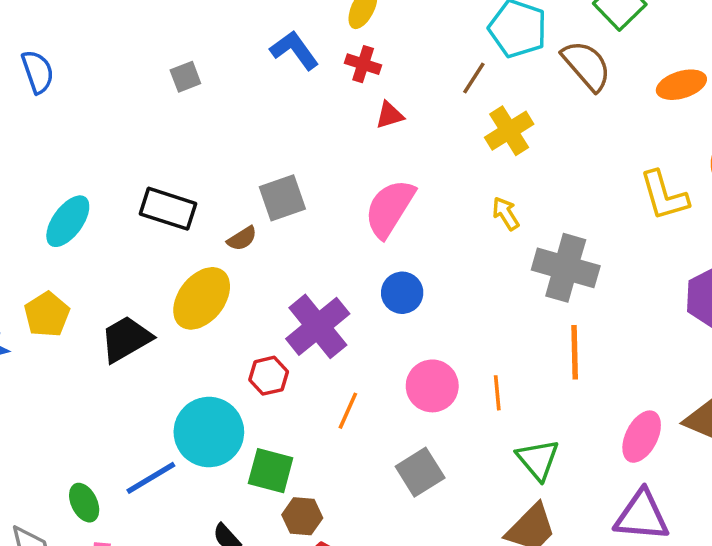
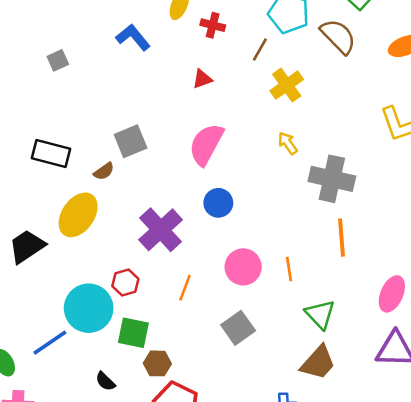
red cross: (363, 64) -> (213, 25), moved
red hexagon: (269, 376) -> (125, 283), moved

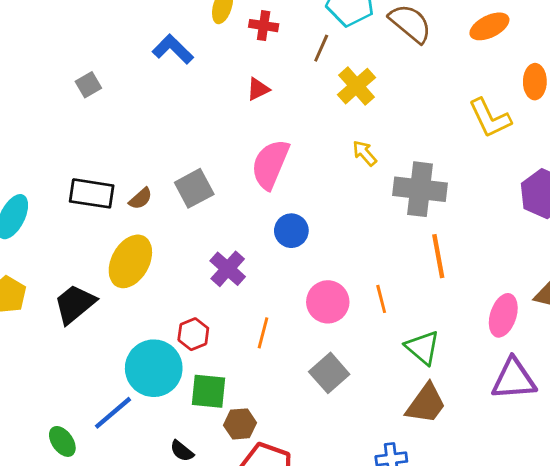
gray square: (131, 141) -> (194, 188), moved
brown semicircle: (104, 171) -> (141, 199), moved
purple cross: (161, 230) -> (228, 269), size x0.7

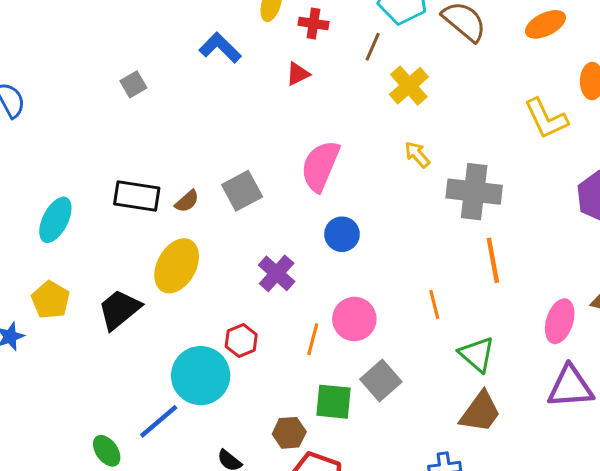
red triangle: (258, 89) -> (298, 74), moved
pink circle: (328, 302) -> (354, 319), moved
green square: (208, 391) -> (333, 402), moved

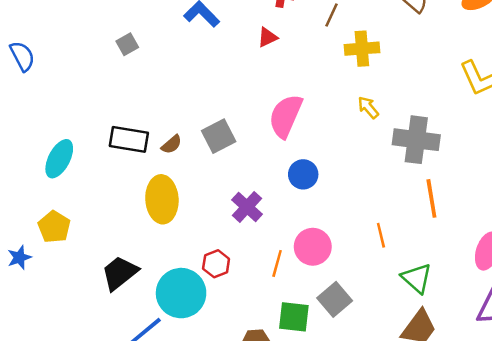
yellow cross: (409, 86) -> (362, 49), turned 36
yellow ellipse: (177, 266) -> (162, 199), turned -33
black trapezoid: (119, 310) -> (120, 273), moved

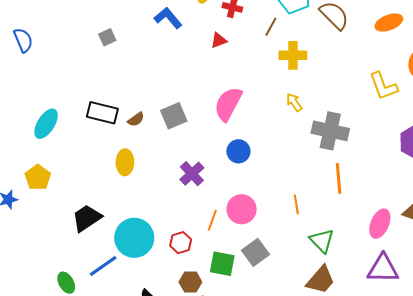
yellow ellipse: (162, 199) -> (125, 162), size x0.7
red hexagon: (216, 264) -> (181, 243), moved

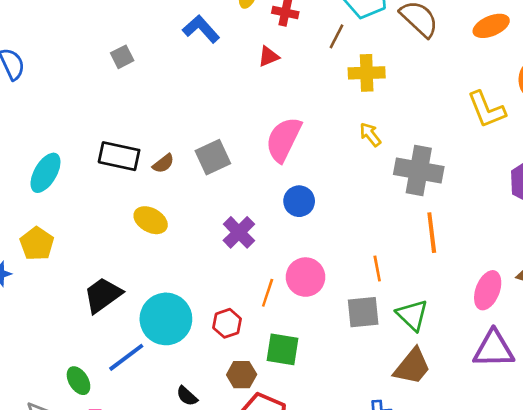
yellow ellipse: (125, 162) -> (151, 220), turned -60
gray square: (256, 252) -> (363, 312), moved, turned 32

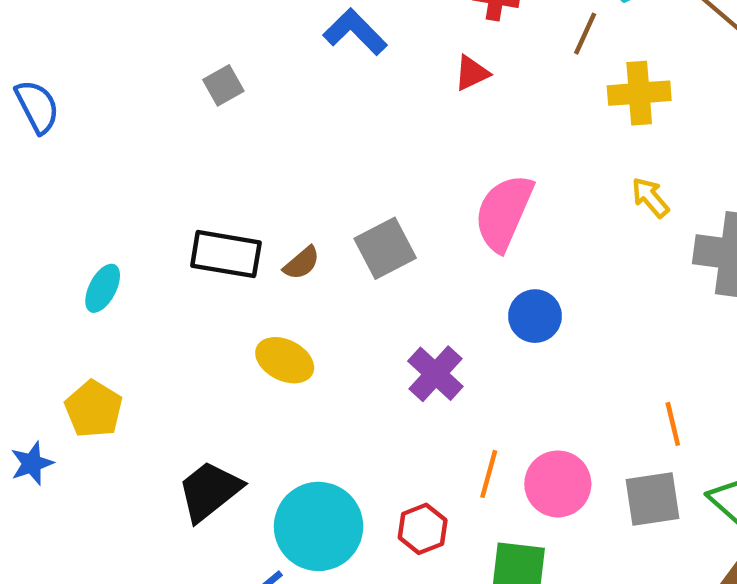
cyan ellipse: (45, 173) -> (103, 288), size x0.7
pink circle: (306, 277) -> (558, 484), moved

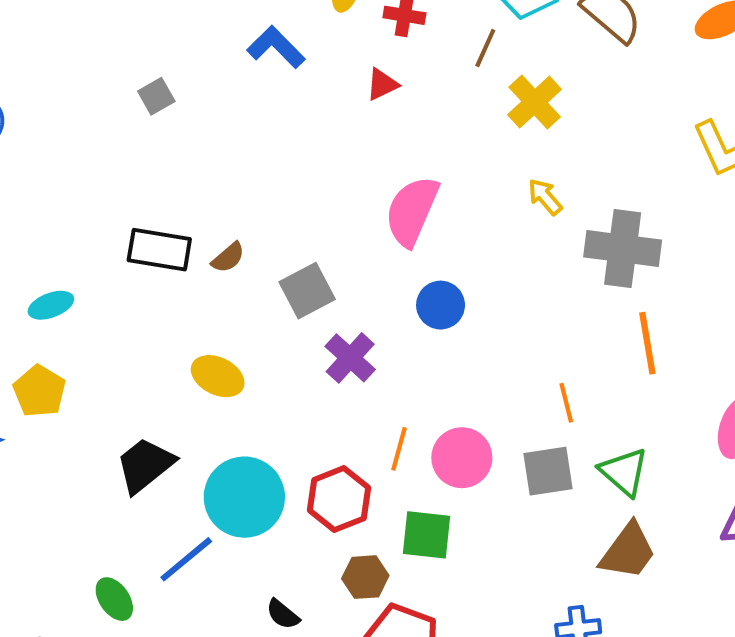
yellow cross: (639, 93) -> (535, 102), turned -38
gray square: (385, 248) -> (307, 291), moved
cyan ellipse: (103, 288) -> (51, 305), moved, turned 42
yellow ellipse: (285, 360) -> (218, 376), moved
red hexagon: (423, 529) -> (339, 499), size x1.4

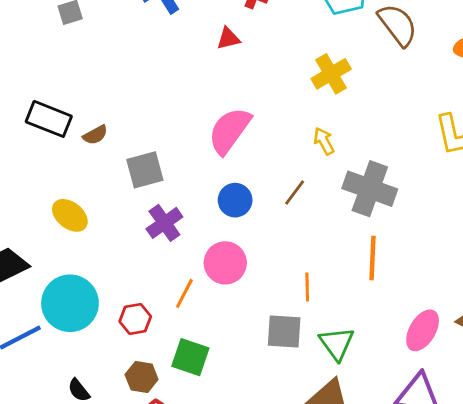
brown line: (485, 48) -> (295, 192), moved
pink circle: (462, 458) -> (225, 263), moved
red hexagon: (339, 499) -> (135, 319), size x0.7

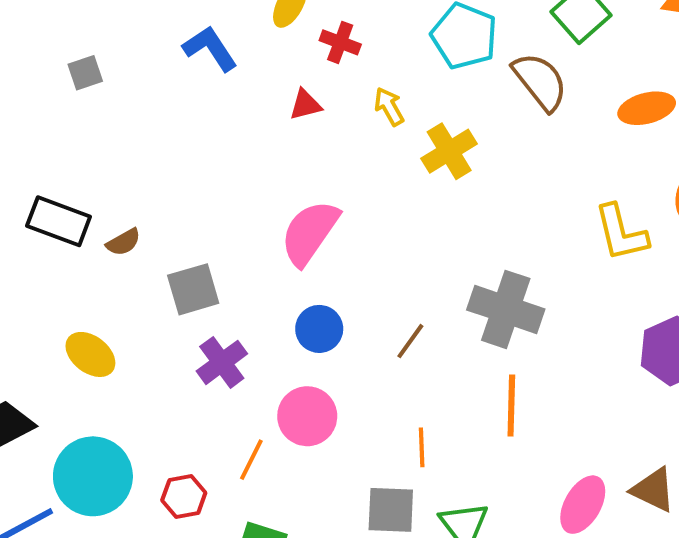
yellow arrow: (324, 141) -> (389, 107), moved
brown line: (295, 192) -> (410, 341), moved

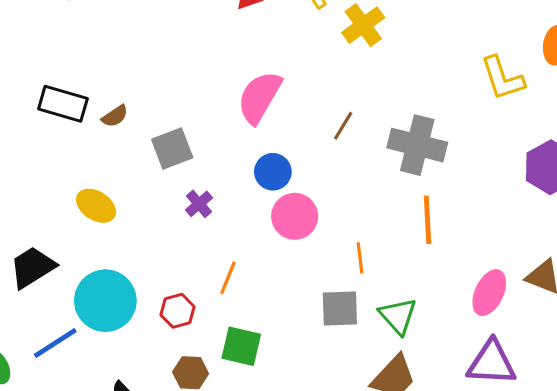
brown line: (410, 341) -> (343, 126), moved
purple cross: (222, 362) -> (199, 204), size x0.7
pink circle: (307, 416) -> (295, 216), moved

